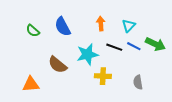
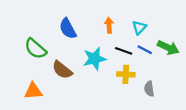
green semicircle: (33, 31) -> (35, 49), moved, size x1.5
yellow cross: (103, 76) -> (126, 74), moved

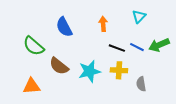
cyan triangle: (139, 27) -> (139, 16), moved
green arrow: (168, 48) -> (159, 45), turned 132
cyan star: (95, 59) -> (89, 71), moved

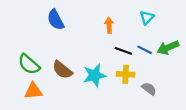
blue semicircle: (64, 27) -> (56, 20), moved
green semicircle: (34, 46) -> (29, 64), moved
gray semicircle: (141, 84) -> (149, 89), turned 136

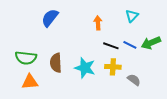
blue semicircle: (56, 20) -> (50, 18), turned 66
green semicircle: (29, 64) -> (26, 58), turned -35
brown semicircle: (62, 70) -> (56, 63), turned 48
cyan star: (95, 75) -> (85, 68), turned 30

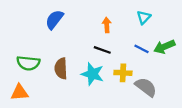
black line: (111, 46) -> (102, 50), moved
gray semicircle: (134, 80) -> (146, 87), size x1.5
orange triangle: (30, 82) -> (20, 92), moved

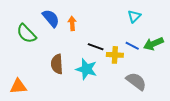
blue semicircle: (54, 20) -> (51, 18), turned 102
orange arrow: (107, 25) -> (72, 23), moved
green semicircle: (28, 63) -> (26, 34), moved, turned 40
yellow cross: (123, 73) -> (115, 55), moved

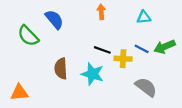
cyan triangle: (134, 16) -> (144, 17), turned 40
orange arrow: (72, 23) -> (101, 12), moved

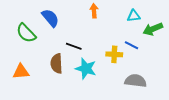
green arrow: (165, 47) -> (153, 29), moved
black line: (102, 50) -> (74, 46), moved
gray semicircle: (146, 87) -> (136, 81), turned -30
orange triangle: (19, 93) -> (21, 72), moved

